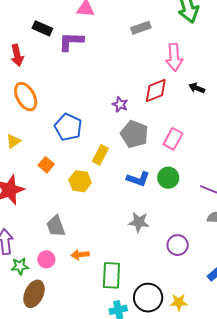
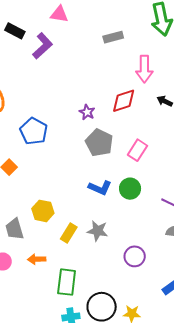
purple L-shape: (71, 41) -> (42, 46), turned 132
yellow rectangle: (100, 155) -> (69, 233), moved
yellow hexagon: (80, 181) -> (43, 211), moved

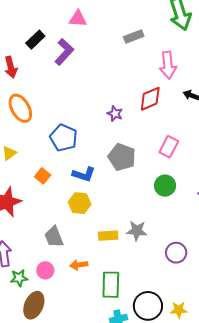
black rectangle: (15, 31) -> (35, 40), turned -66
gray pentagon: (99, 143) -> (122, 157), moved
blue L-shape: (100, 188) -> (84, 174), moved
yellow hexagon: (43, 211) -> (80, 203), moved
yellow rectangle: (69, 233) -> (108, 236), turned 60

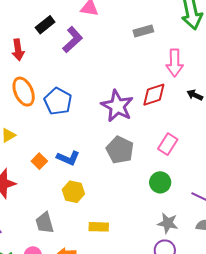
purple star: (115, 114) -> (117, 106), size x2.0
blue pentagon: (64, 138) -> (58, 101), moved
blue L-shape: (84, 174) -> (68, 158), moved
gray star: (137, 231) -> (168, 223), moved

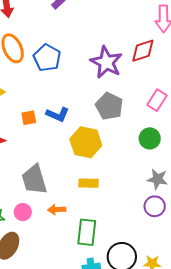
orange square: (39, 161) -> (29, 118), turned 35
yellow hexagon: (73, 192) -> (86, 142), moved, size x1.4
gray trapezoid: (45, 223) -> (34, 180), size x1.4

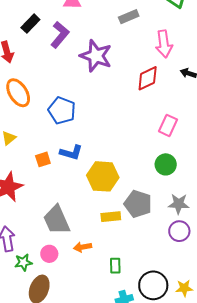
blue pentagon: (47, 58) -> (62, 111), moved
purple star: (106, 62) -> (96, 56), moved
gray pentagon: (109, 106) -> (138, 204), moved
green rectangle: (87, 232) -> (115, 266), size x0.6

